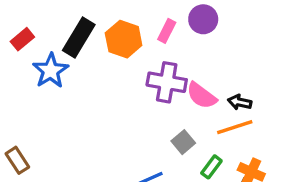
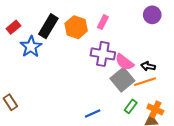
purple circle: (203, 19) -> (152, 15), moved
gray square: (183, 142) -> (122, 80), moved, size x1.6

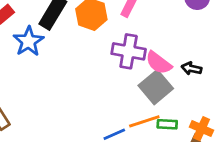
orange line: (145, 82) -> (144, 121), moved
green rectangle: (131, 106) -> (167, 124), turned 56

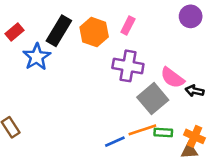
pink semicircle: (159, 63) -> (172, 78), moved
black arrow: (191, 69) -> (195, 91), moved

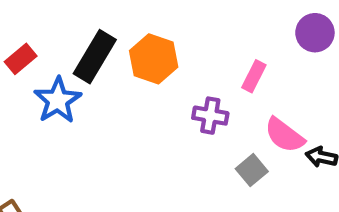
pink rectangle: (128, 26) -> (254, 76), moved
purple cross: (128, 66) -> (210, 116), size x0.7
gray square: (153, 99) -> (252, 170), size x0.6

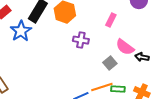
purple cross: (210, 116) -> (81, 40), moved

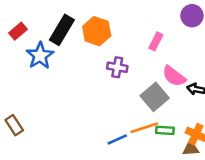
gray square: (110, 63) -> (155, 97), size x1.5

